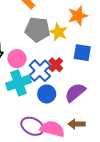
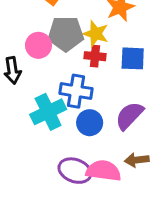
pink circle: (17, 59) -> (38, 45), moved
red cross: (56, 65) -> (95, 56), moved, turned -32
blue cross: (40, 71) -> (76, 91), turned -30

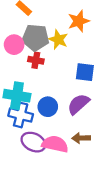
red cross: (95, 56) -> (36, 60), moved
blue square: (133, 58) -> (85, 72), moved
blue cross: (76, 91) -> (21, 115), moved
cyan cross: (48, 112) -> (17, 96), turned 30

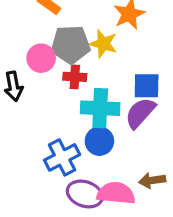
cyan cross: (17, 96) -> (100, 108), moved
purple semicircle: (78, 104) -> (140, 113), moved
blue cross: (21, 115) -> (62, 157), turned -35

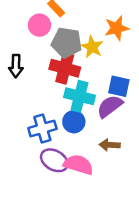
pink circle: (41, 58) -> (39, 25), moved
red cross: (75, 77) -> (65, 68), size x1.6
brown arrow: (152, 180) -> (110, 145), moved

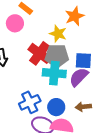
gray pentagon: (67, 43) -> (57, 56), moved
red cross: (65, 68) -> (40, 53), turned 30
blue circle: (74, 122) -> (56, 107), moved

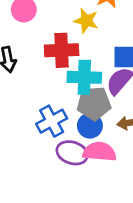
red cross: (40, 53) -> (62, 50), turned -35
gray pentagon: (57, 56) -> (94, 103), moved

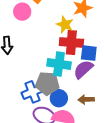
red cross: (62, 50) -> (71, 42), moved
gray pentagon: (94, 103) -> (47, 83), moved

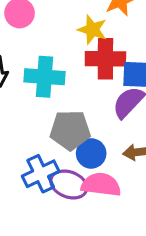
cyan cross: (59, 64) -> (45, 77), moved
blue cross: (32, 92) -> (41, 174), moved

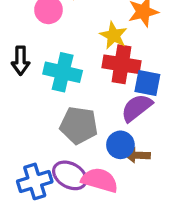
blue circle: (91, 153) -> (120, 145), moved
blue cross: (41, 174) -> (35, 181), moved

